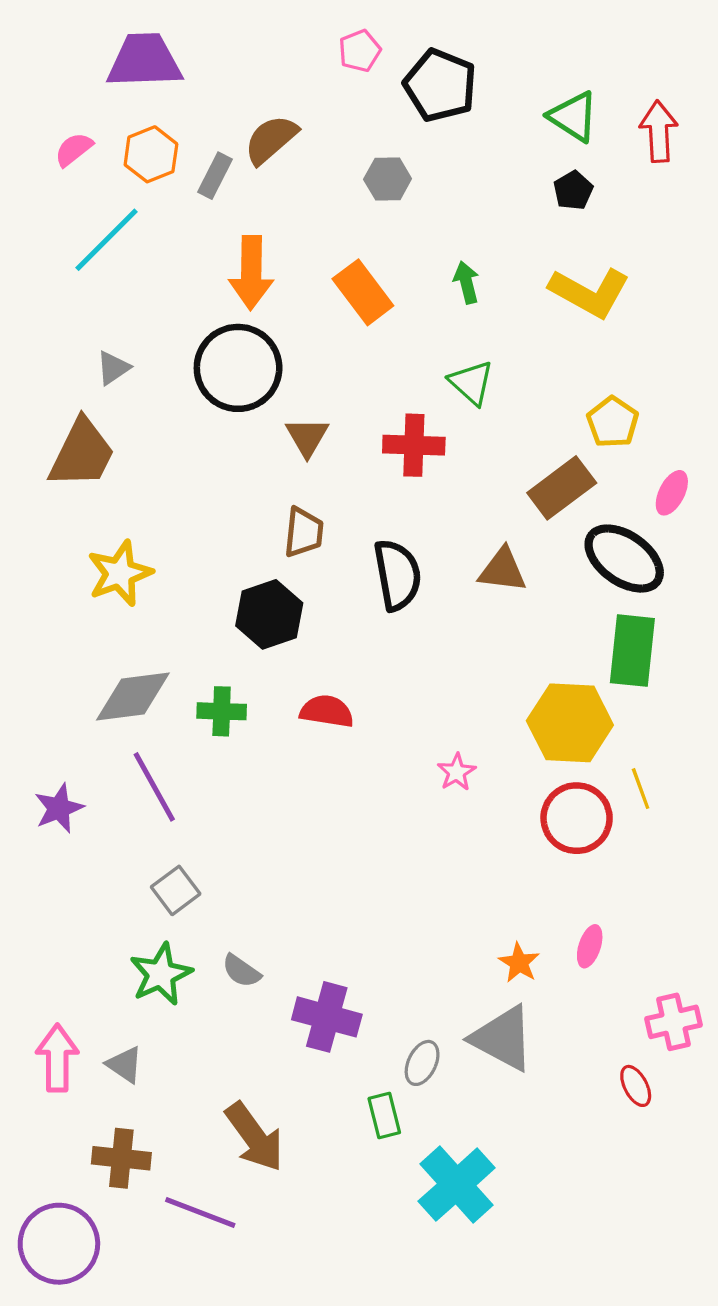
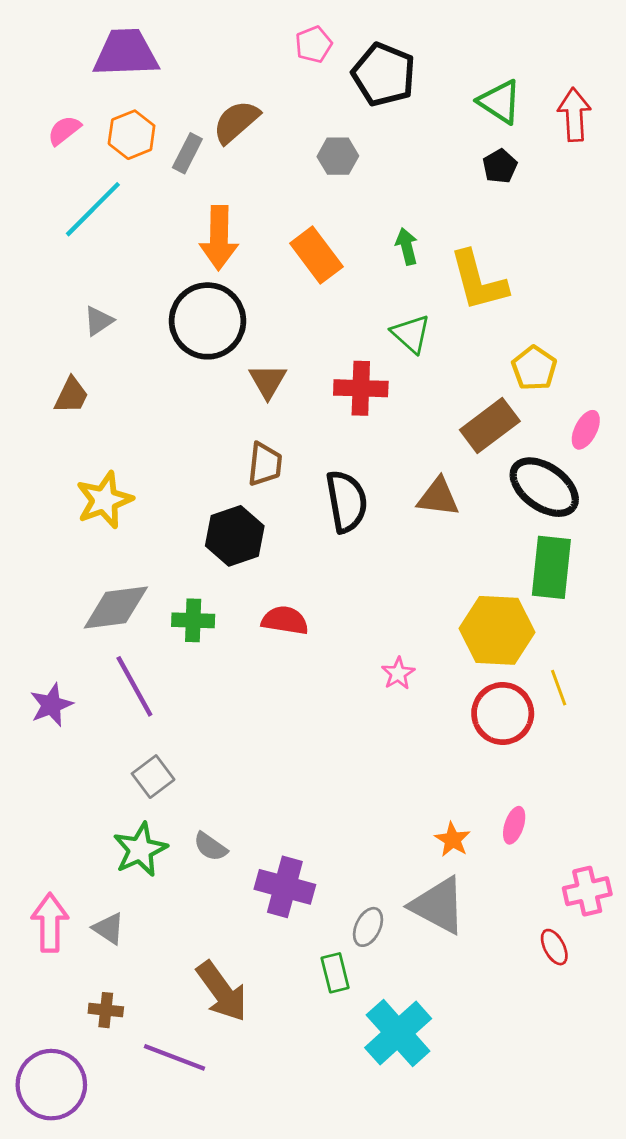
yellow L-shape: (590, 292) -> (478, 281), moved, turned 46
brown trapezoid: (82, 453) -> (71, 395), size x0.6
brown cross: (121, 1158) -> (106, 1010), size x0.7

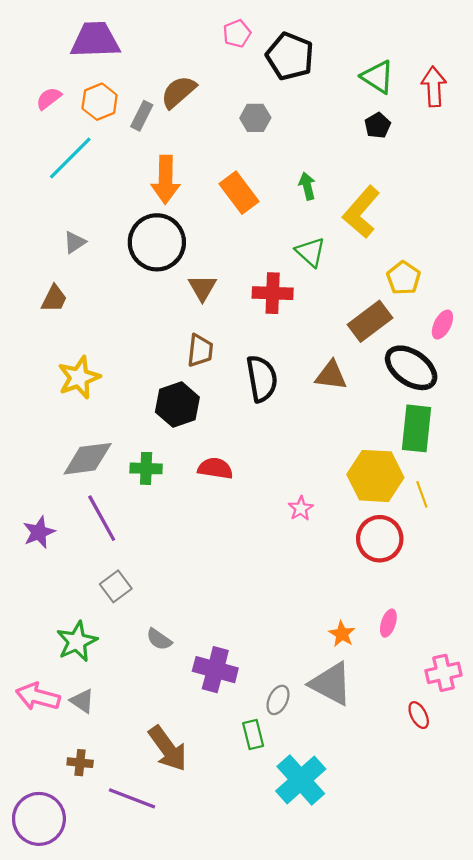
yellow L-shape: (478, 281) -> (361, 212), turned 56
yellow line: (559, 688) -> (422, 494), moved
green star: (140, 850) -> (77, 641), moved
pink arrow: (50, 923) -> (38, 697), turned -75

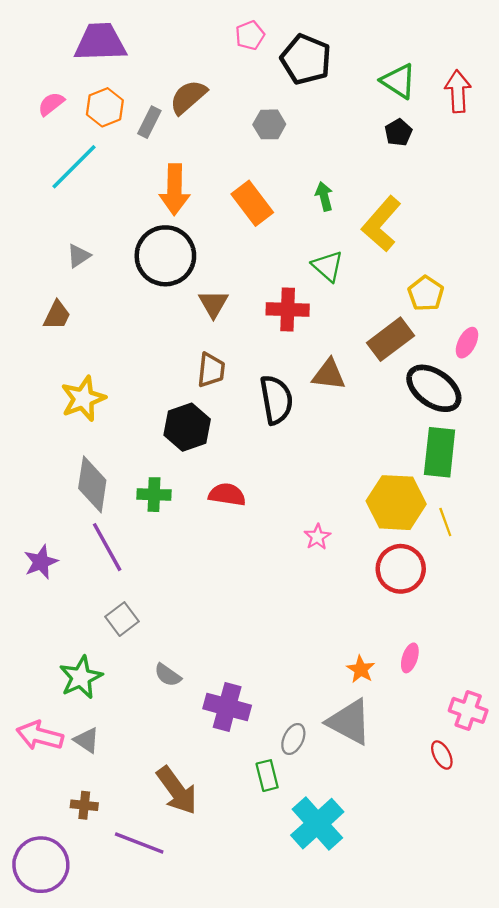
brown triangle: (331, 375) -> (329, 375), moved
gray diamond: (88, 459) -> (92, 484), turned -74
pink cross: (444, 673) -> (468, 710), turned 32

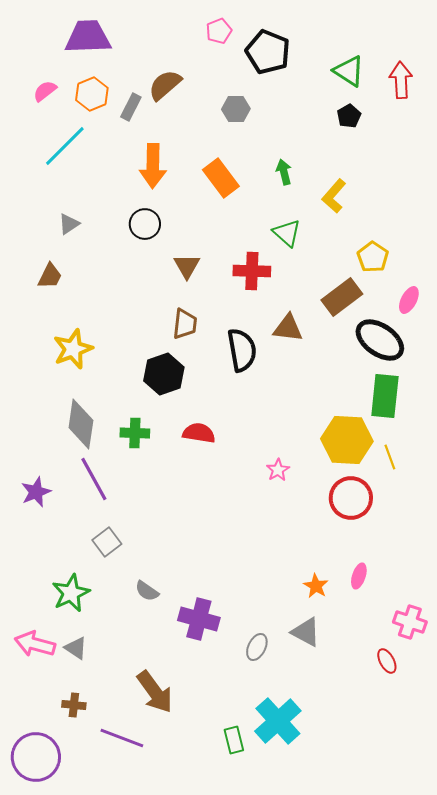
yellow L-shape: (381, 224) -> (334, 196), size x0.7
black circle: (165, 256) -> (145, 224), size x0.6
gray triangle: (349, 722) -> (306, 632), size x0.7
green rectangle: (267, 776) -> (234, 740), moved

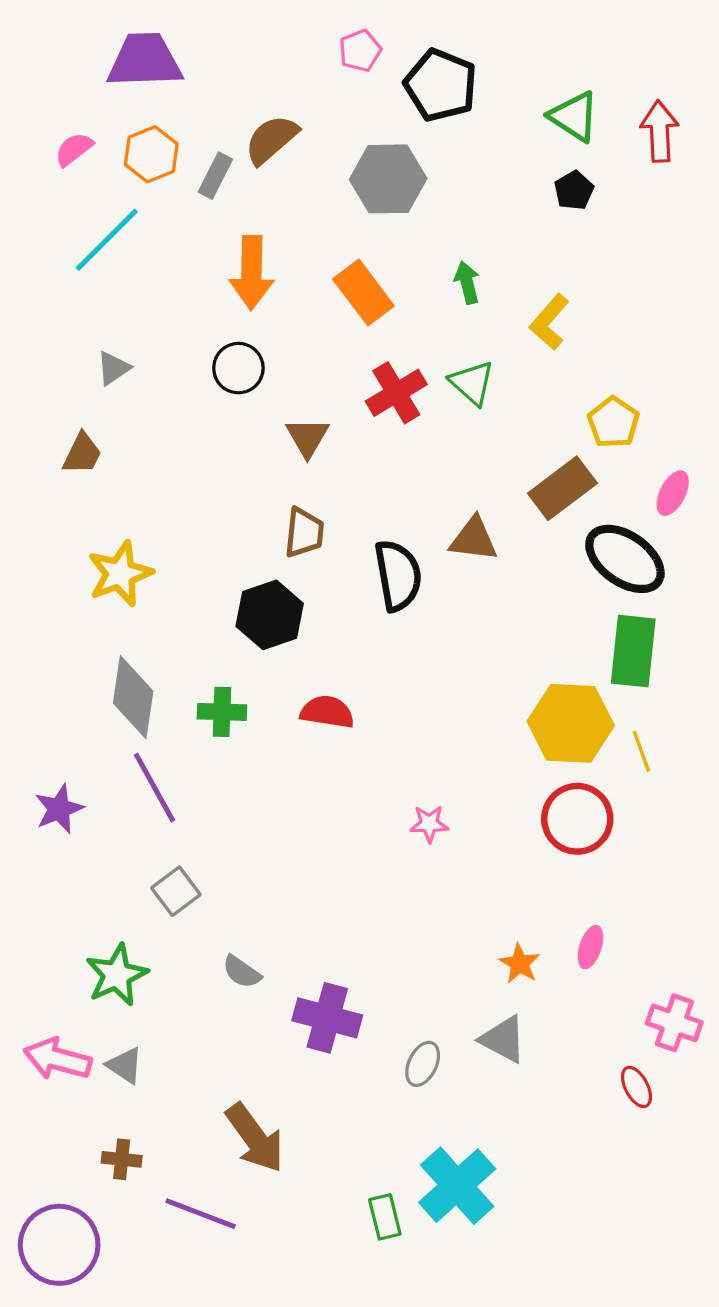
gray hexagon: (236, 109) -> (388, 179), size x1.6
red cross: (252, 271) -> (396, 393), moved, turned -33
pink star: (278, 470) -> (429, 824), moved, turned 30

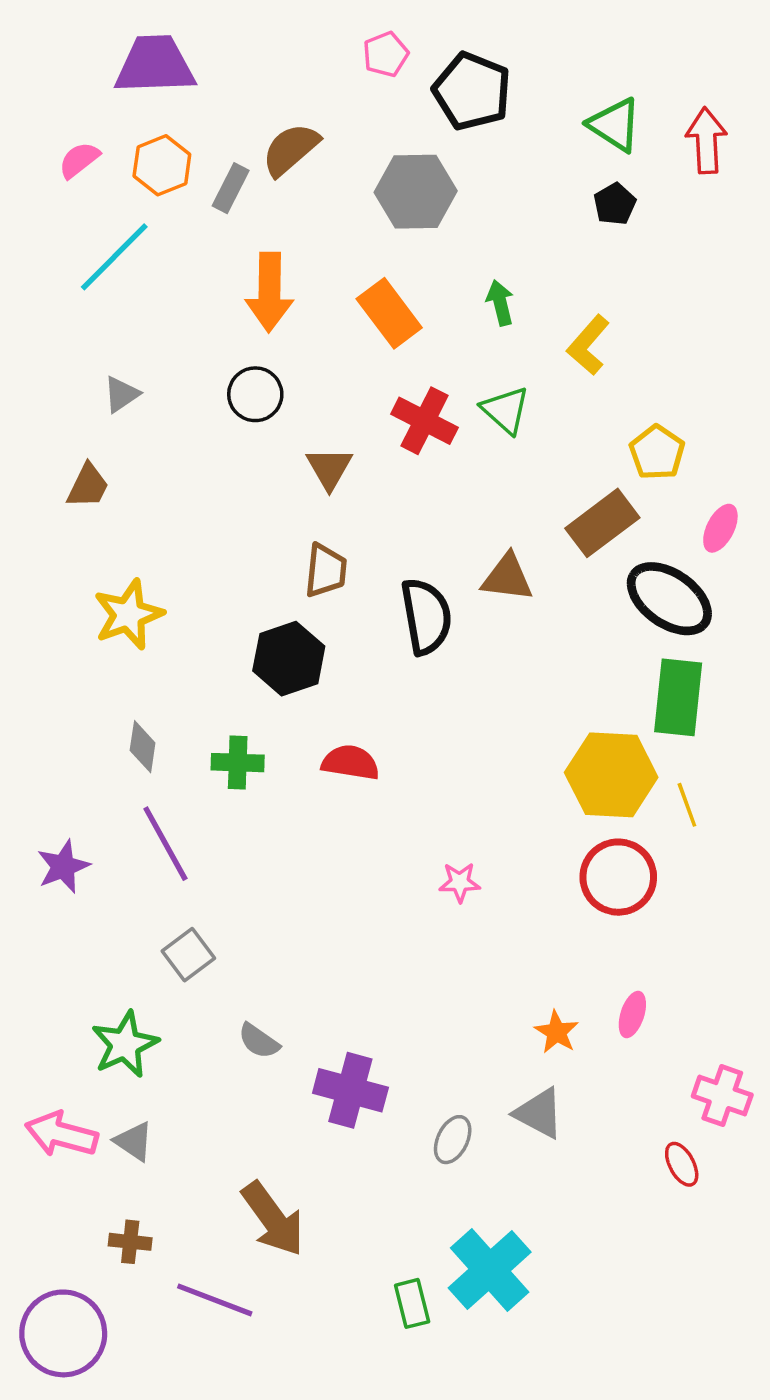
red cross: (396, 393) -> (424, 421), turned -32
gray diamond: (133, 697) -> (143, 747), size x0.6

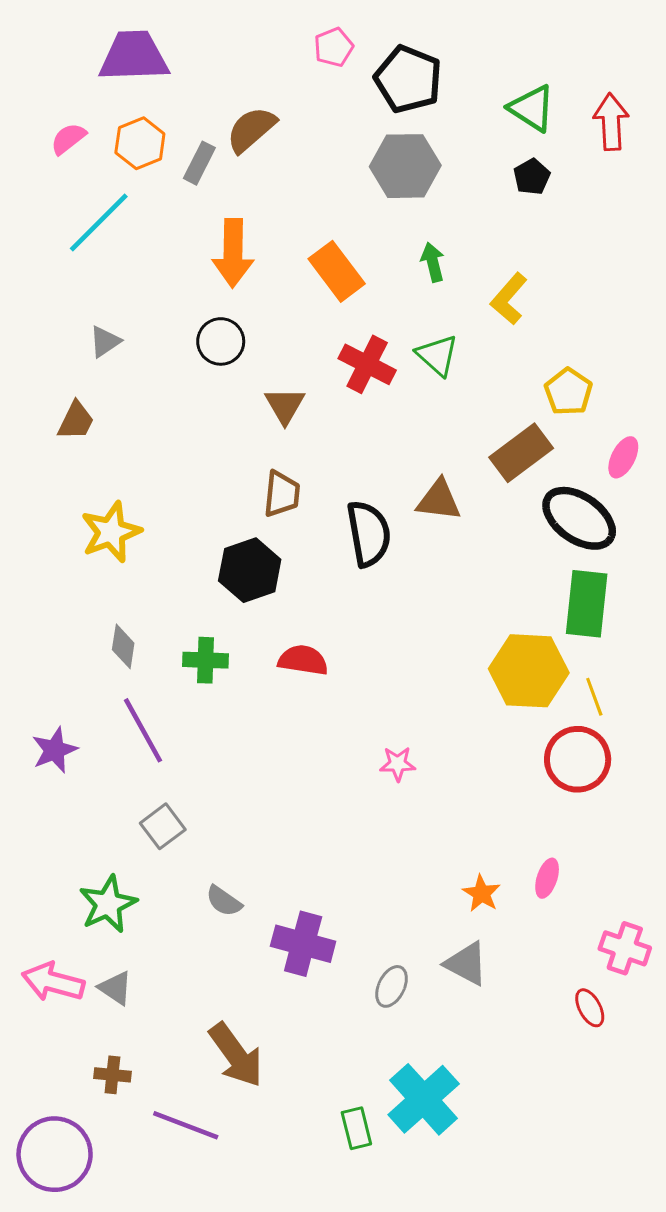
gray hexagon: (416, 192) -> (405, 166), moved
red circle: (618, 877) -> (578, 759), moved

